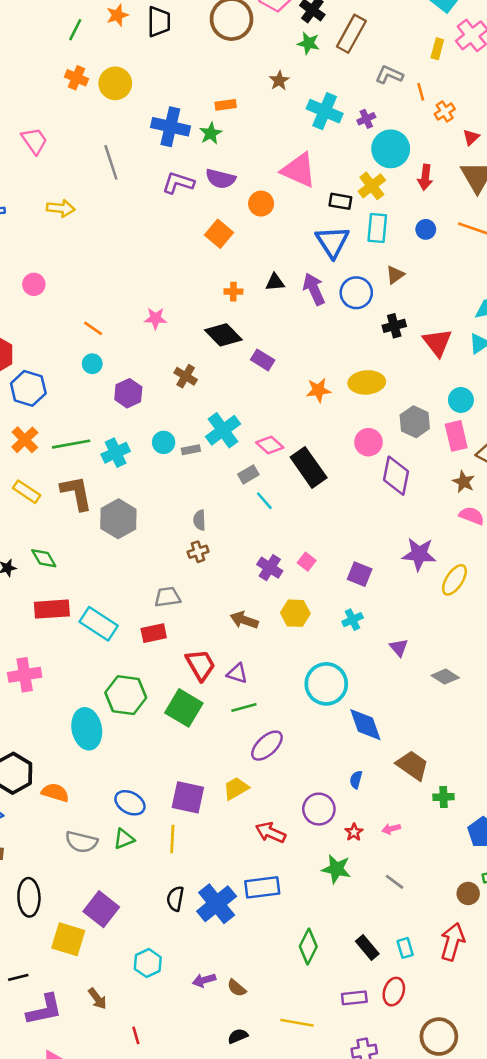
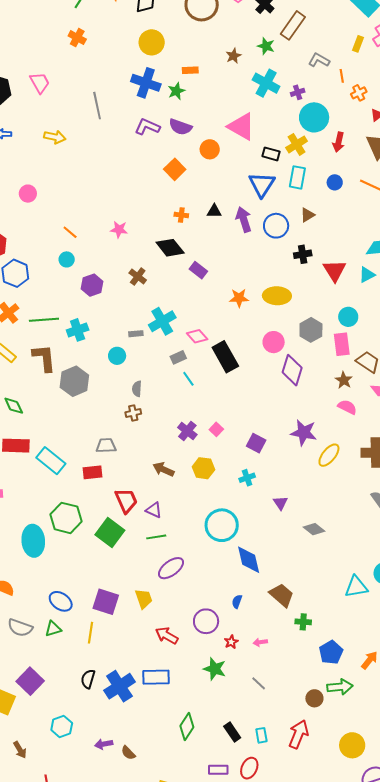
green star: (308, 43) -> (266, 46), moved
yellow circle: (115, 83) -> (152, 42), moved
cyan circle: (164, 442) -> (117, 356), moved
yellow trapezoid: (236, 788) -> (144, 599), turned 95

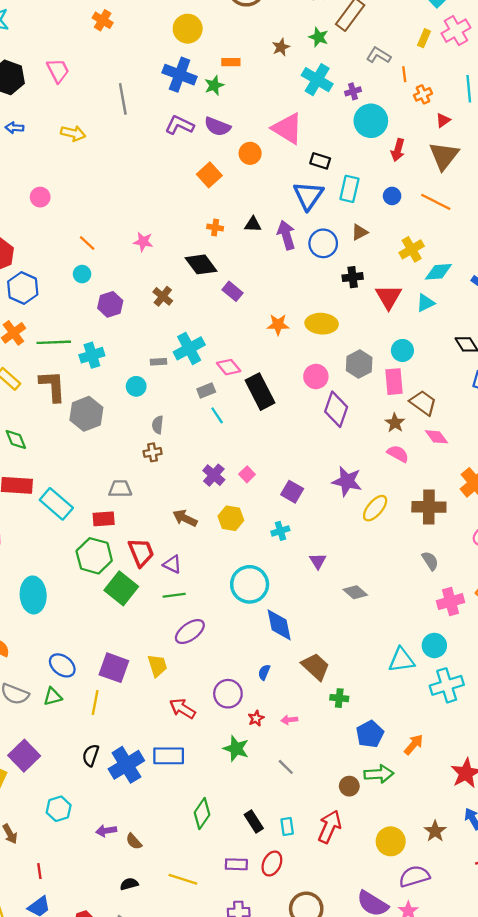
yellow cross: (297, 144) -> (412, 249), moved
green hexagon: (66, 518) -> (94, 556), moved

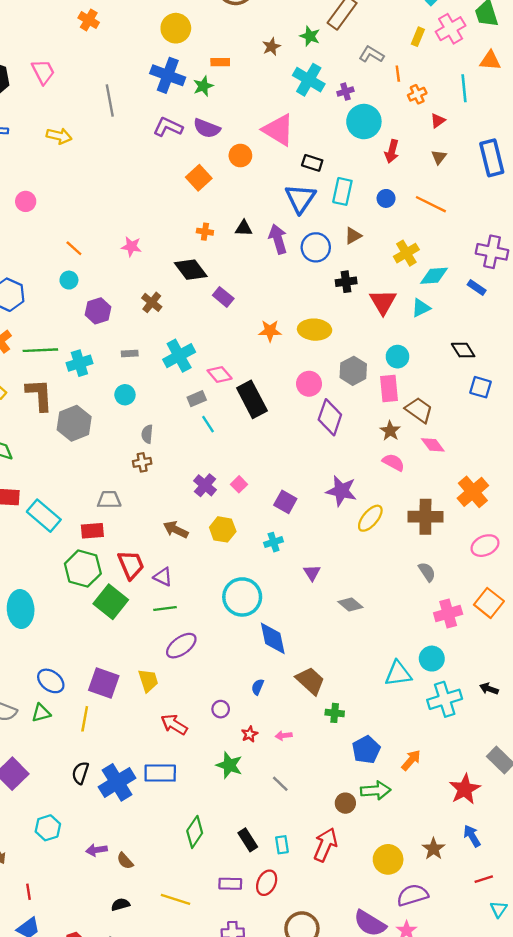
brown triangle: (444, 156) -> (439, 157), size x0.5
gray rectangle: (159, 362) -> (130, 354), moved
purple circle: (228, 694) -> (221, 709), size x0.6

